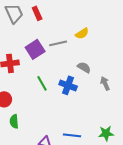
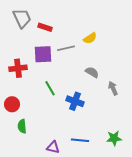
red rectangle: (37, 13) -> (45, 27), moved, turned -48
purple square: (35, 49) -> (43, 54), turned 30
blue cross: (68, 85) -> (75, 101), moved

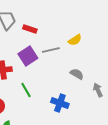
purple square: (43, 54) -> (28, 56), turned -30
green line: (50, 88) -> (26, 90), moved

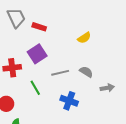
gray line: (51, 50) -> (60, 73), moved
gray arrow: (98, 90) -> (107, 88), turned 104

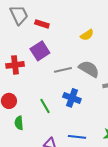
gray semicircle: (86, 72) -> (89, 69), size x1.5
green line: (35, 88) -> (45, 106), moved

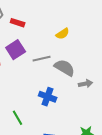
gray line: (63, 70) -> (42, 59), moved
green line: (45, 106) -> (18, 118), moved

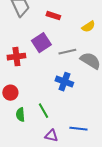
red rectangle: (18, 23) -> (53, 16), moved
blue cross: (48, 97) -> (64, 82), moved

